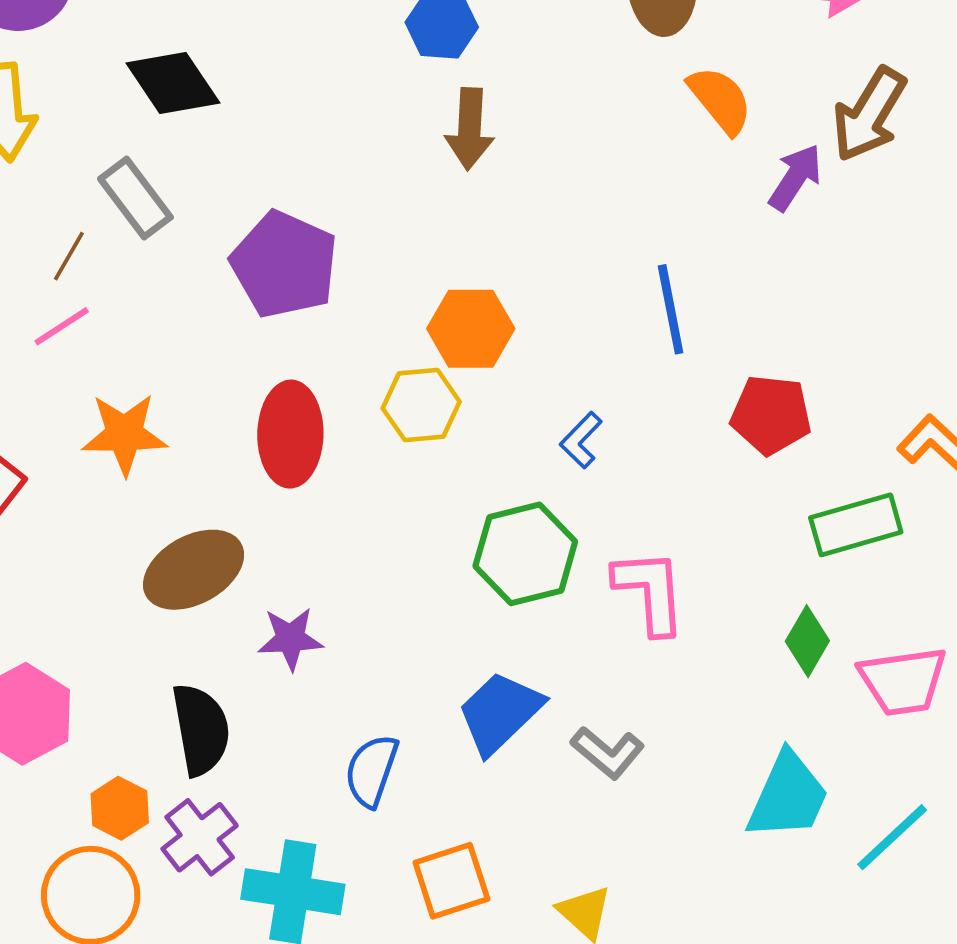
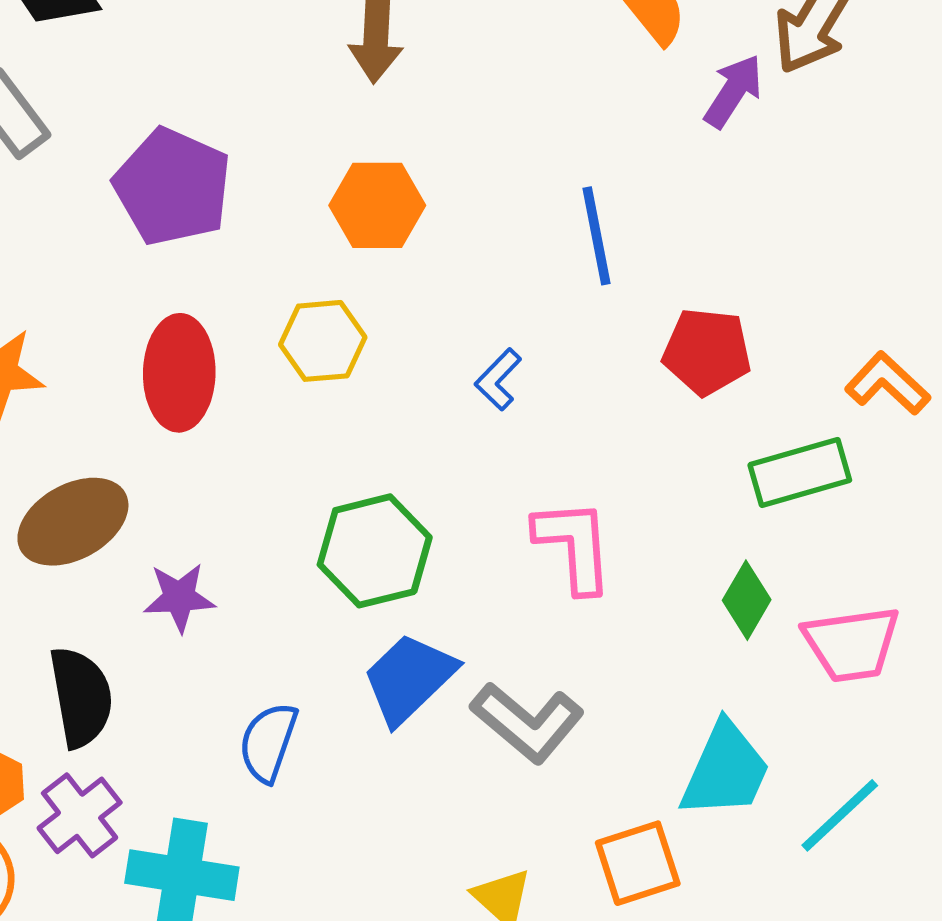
orange hexagon: (471, 329) -> (377, 205), moved
green hexagon: (525, 554) -> (375, 551), moved
gray L-shape: (608, 752) -> (527, 722), size x1.4
orange square: (451, 881) -> (638, 863), moved

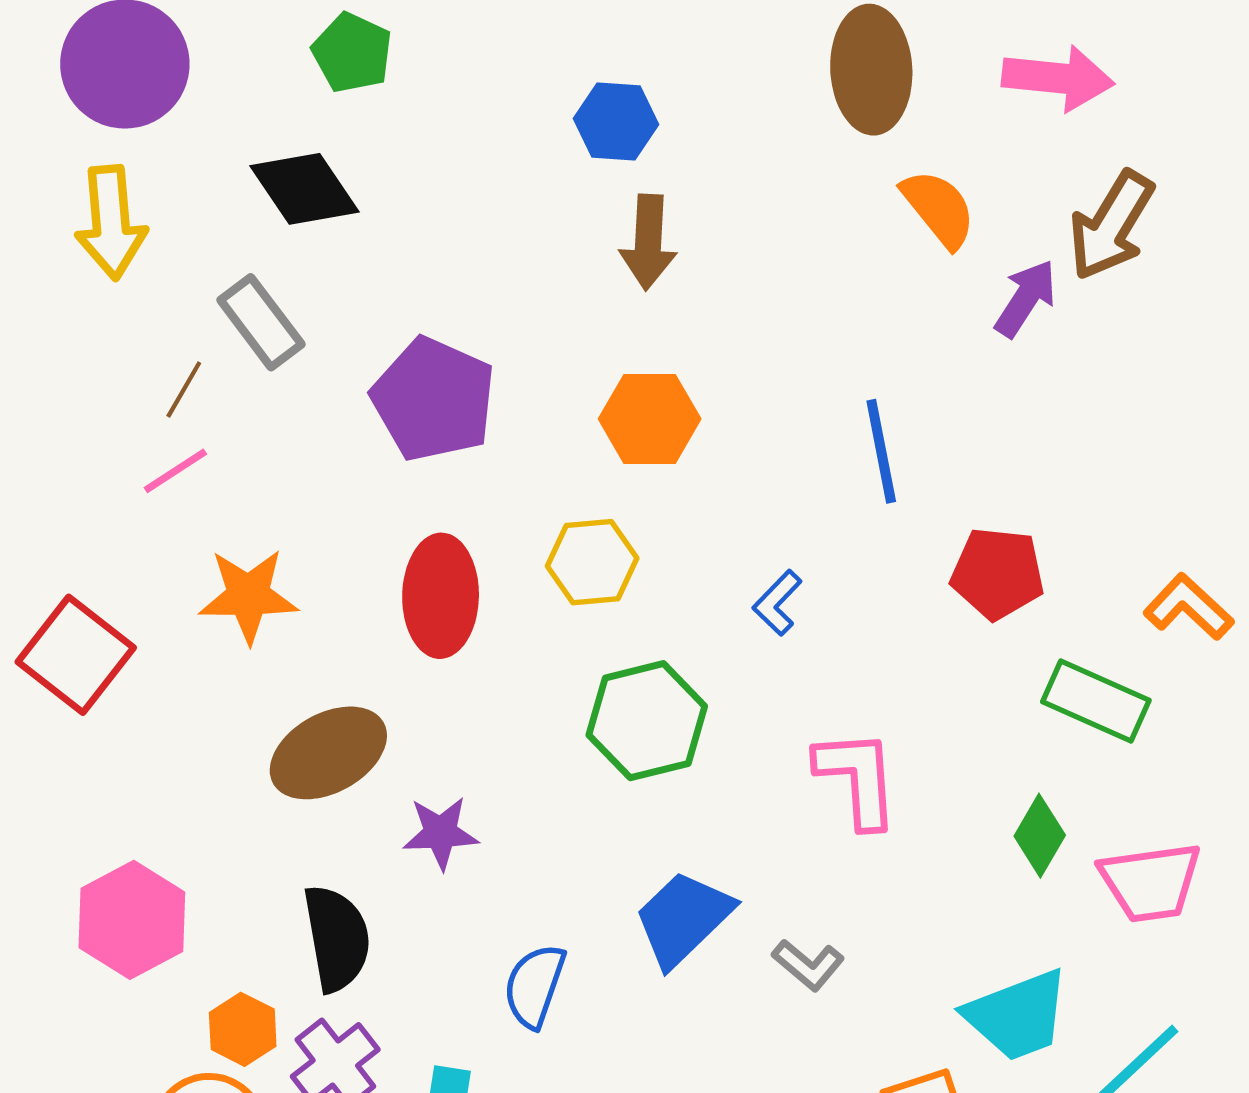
green rectangle: (800, 472) -> (1096, 701), turned 40
green hexagon: (375, 551) -> (647, 721), moved
gray L-shape: (527, 722) -> (808, 965), size x0.6
cyan trapezoid: (725, 770) -> (1017, 1015), turned 45

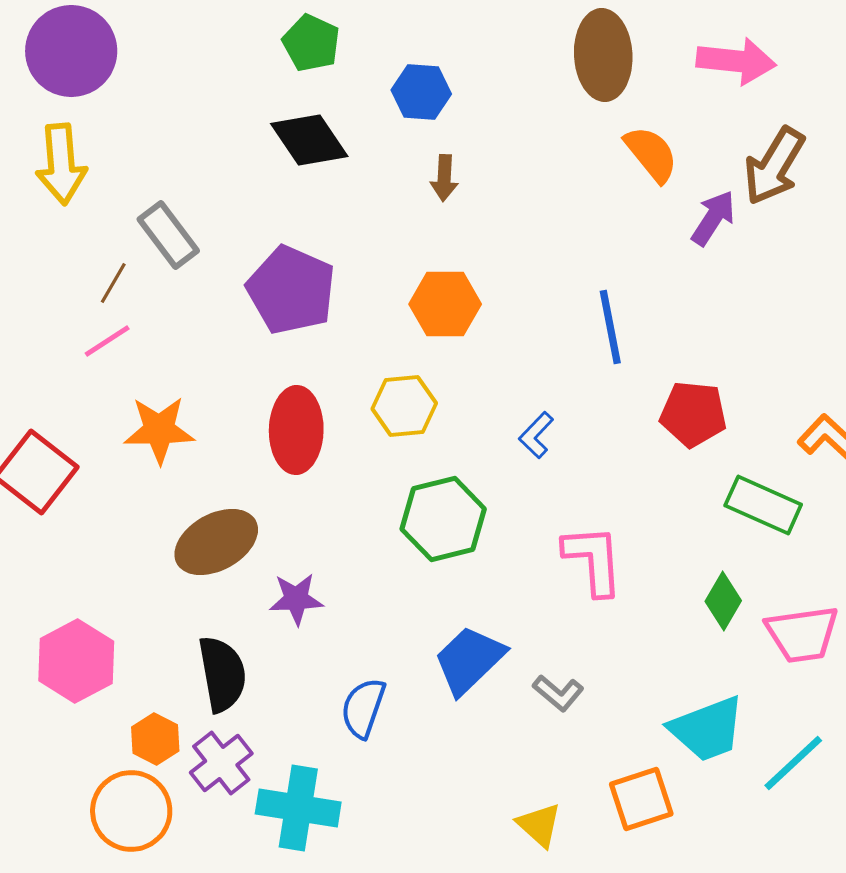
green pentagon: (352, 53) -> (311, 43), moved
black diamond: (304, 189) -> (309, 140), moved
brown arrow: (648, 242) -> (444, 178), size x0.7

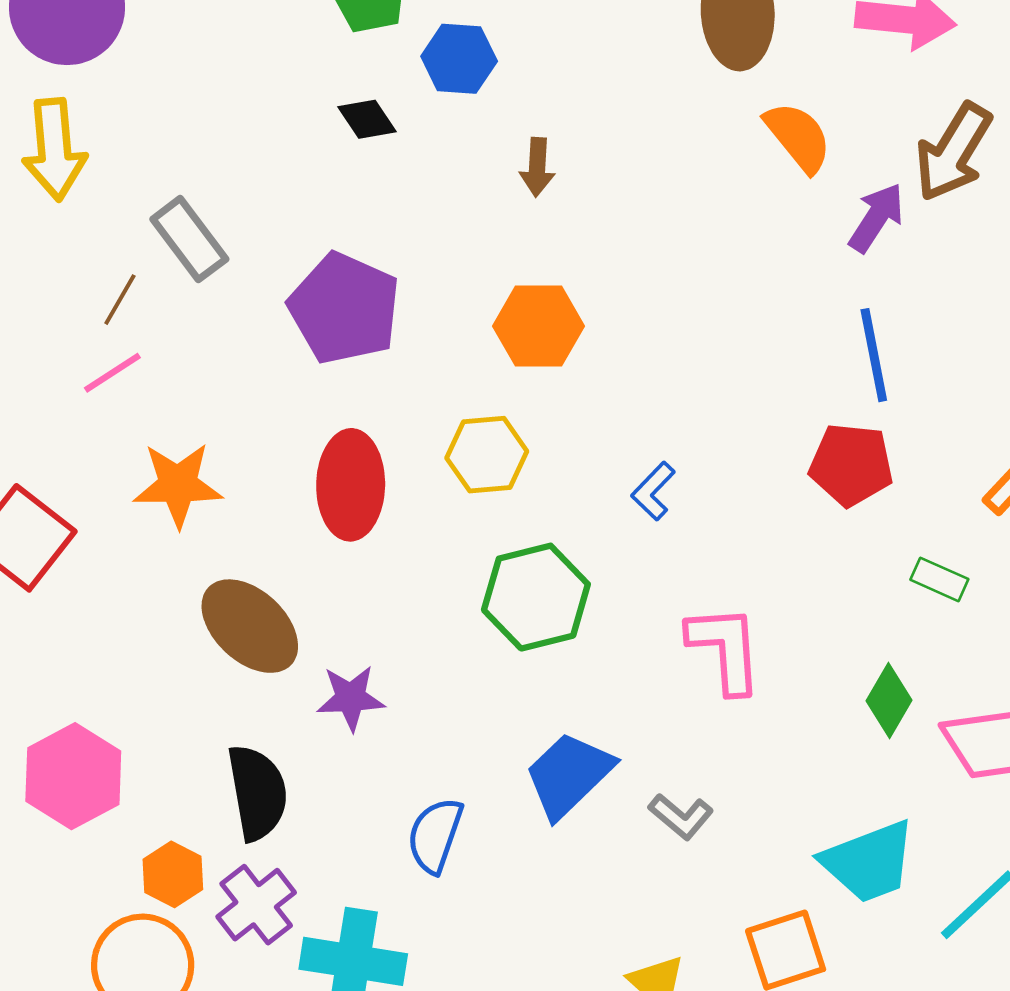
blue hexagon: (421, 92) -> (459, 59), moved
black diamond: (309, 140) -> (367, 119), size x0.6
blue line: (610, 327) -> (874, 355), moved
green rectangle: (763, 505) -> (939, 579), size x0.6
brown ellipse: (216, 542) -> (250, 626), turned 72

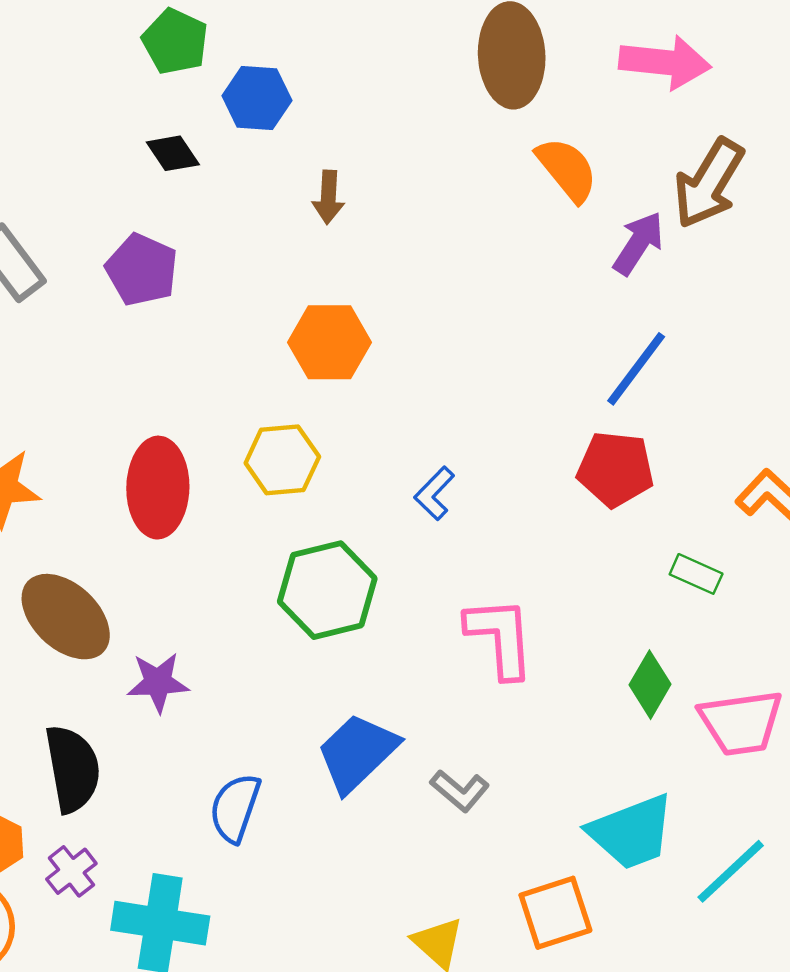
purple pentagon: (344, 308) -> (142, 270), moved, size x0.7
blue line: (874, 355) -> (636, 369), turned 48
purple cross: (256, 905) -> (71, 871), size x0.7

